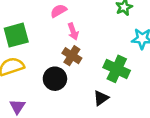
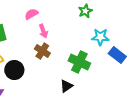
black circle: (55, 79) -> (14, 70), moved

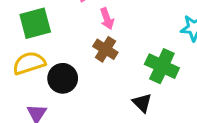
black triangle: (66, 86) -> (142, 103), turned -40

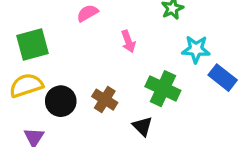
pink arrow: (107, 19) -> (128, 41), moved
brown cross: (105, 49) -> (105, 100), moved

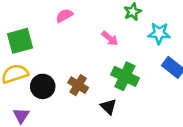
pink arrow: (128, 41) -> (110, 38), moved, turned -30
cyan star: (196, 49) -> (159, 33), moved

